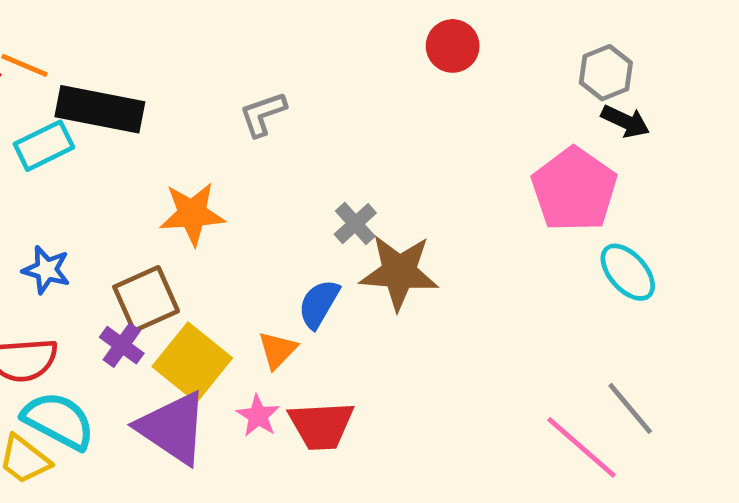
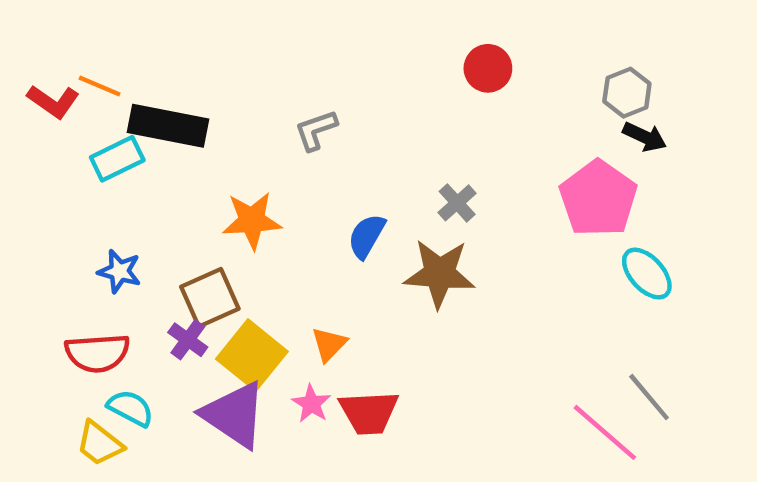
gray cross: (355, 224) -> (457, 203), moved
blue semicircle: (319, 304) -> (367, 236), moved
cyan semicircle: (58, 421) -> (130, 408), size x0.7

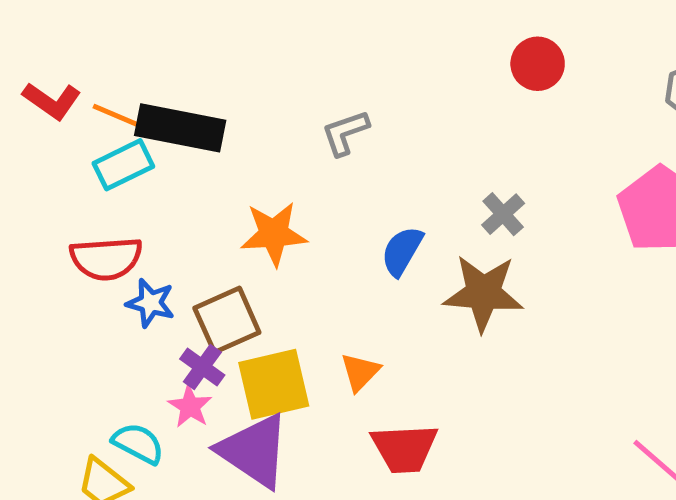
orange line: (100, 86) -> (116, 116), moved
blue star: (119, 271) -> (151, 303), moved
red semicircle: (97, 353) -> (106, 259), moved
yellow square: (252, 355) -> (274, 384), turned 38
pink star: (311, 404) -> (190, 406), moved

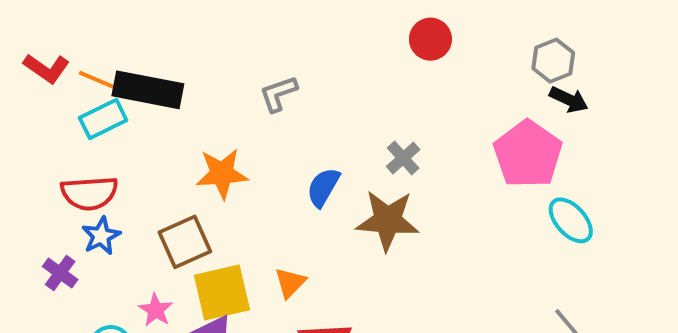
blue star: (151, 303) -> (101, 236), moved, turned 30
purple cross: (202, 367) -> (60, 273), moved

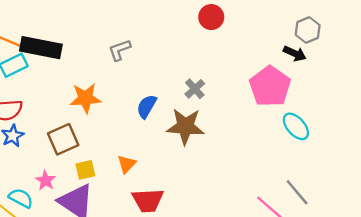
gray hexagon: (553, 61) -> (308, 30), moved
yellow square: (222, 292) -> (85, 170), size x0.6

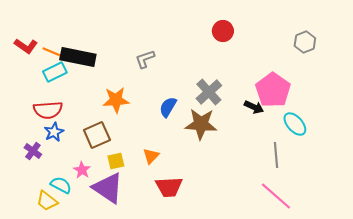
black arrow: (295, 53) -> (254, 107), moved
gray cross: (195, 89) -> (209, 92), size x1.5
gray line: (297, 192) -> (276, 155), moved, turned 35

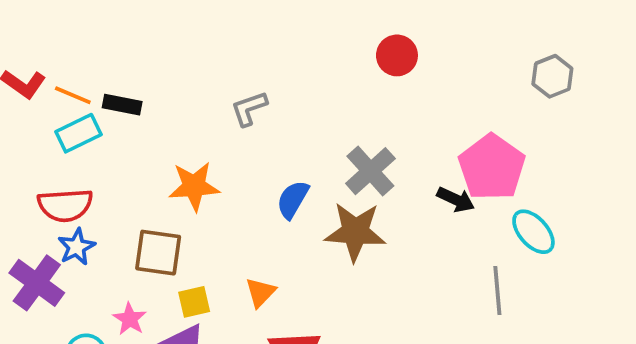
black rectangle: (78, 57) -> (122, 105), size x0.6
brown square: (97, 135) -> (158, 253), turned 32
purple cross: (33, 151) -> (37, 283), size x1.6

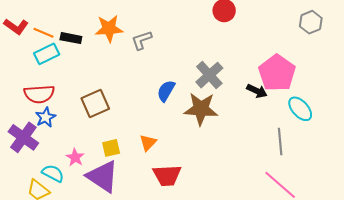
orange star: (194, 186) -> (109, 29), moved
brown square: (158, 253) -> (95, 104), moved, turned -32

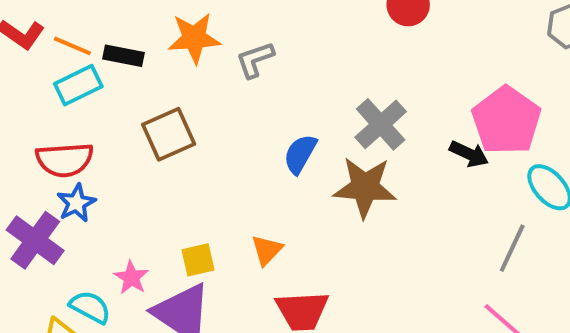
brown square: (95, 104) -> (169, 134), moved
gray line: (280, 142) -> (512, 248), turned 30

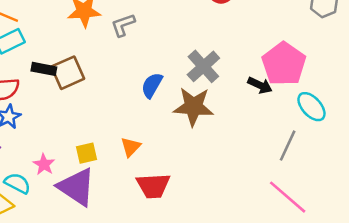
black rectangle: (123, 56) -> (44, 69), moved

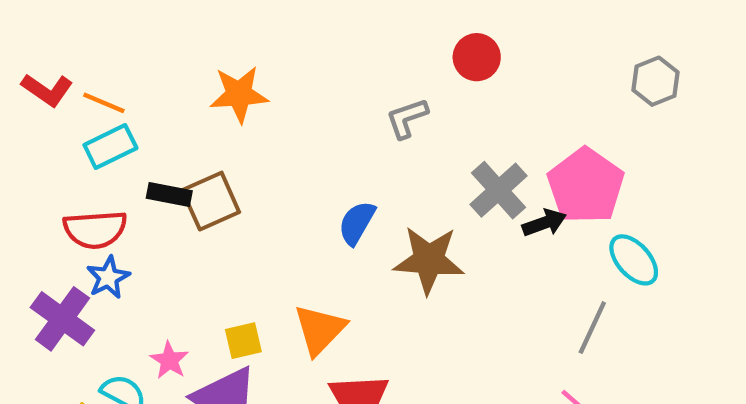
gray L-shape: (123, 25) -> (407, 118), moved
gray cross: (203, 66) -> (499, 190), moved
black arrow: (260, 85) -> (544, 223), turned -45
orange triangle: (131, 147) -> (320, 330), size x1.5

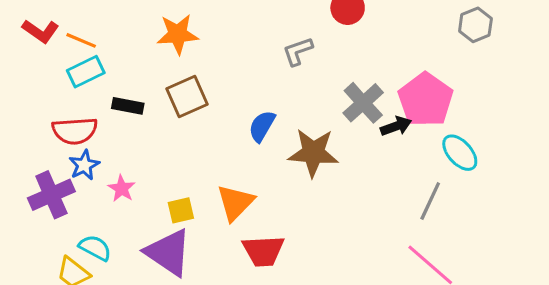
brown square: (211, 201) -> (187, 97), moved
purple cross: (62, 319) -> (51, 195), turned 30
pink star: (169, 360) -> (122, 189), moved

